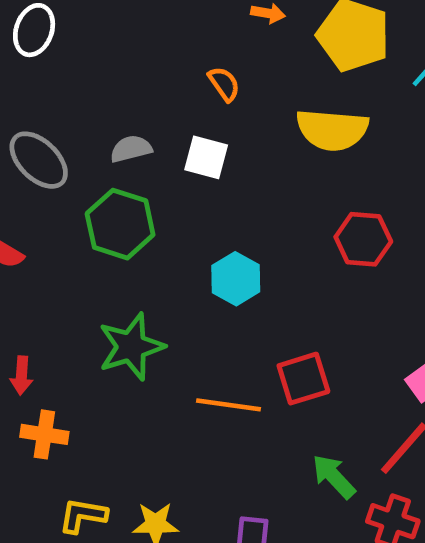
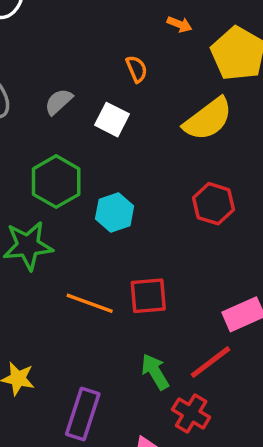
yellow semicircle: (332, 130) -> (208, 119), turned -54
gray semicircle: (131, 149) -> (59, 102), turned -40
green hexagon: (120, 224) -> (56, 182), moved

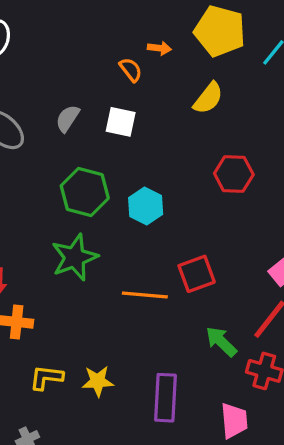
orange arrow: (179, 24) -> (159, 48), moved
yellow semicircle: (208, 119) -> (208, 98), size x0.7

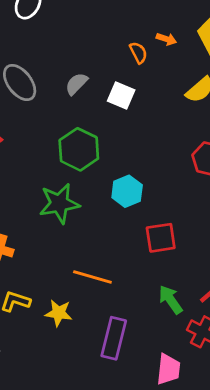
cyan hexagon: (146, 206) -> (127, 191), moved
orange line: (145, 295) -> (92, 277), moved

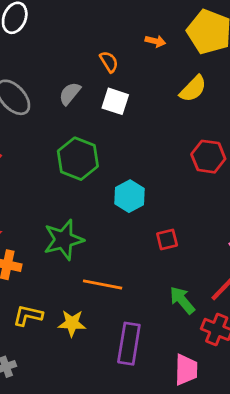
orange semicircle: (138, 53) -> (109, 62), moved
green star: (59, 203) -> (64, 240), moved
red square: (161, 238) -> (167, 239), size x0.7

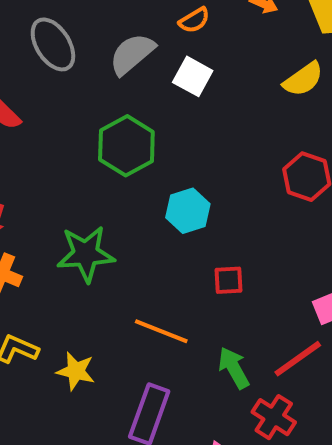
orange semicircle: (109, 62) -> (194, 20), turned 80
gray semicircle: (70, 94) -> (132, 54), size x1.4
orange line: (103, 284) -> (161, 331), moved

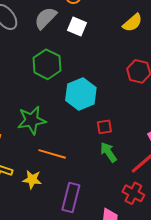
cyan hexagon: (188, 211) -> (81, 94), size x1.4
orange line: (161, 331) -> (52, 154), moved
green arrow: (234, 368) -> (108, 152), moved

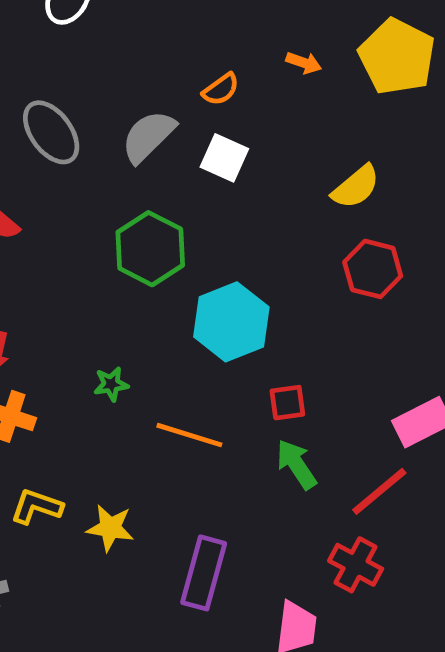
yellow semicircle: (132, 23) -> (356, 187), moved
green star: (32, 120) -> (111, 384), size x0.5
orange line: (52, 154) -> (189, 435), moved

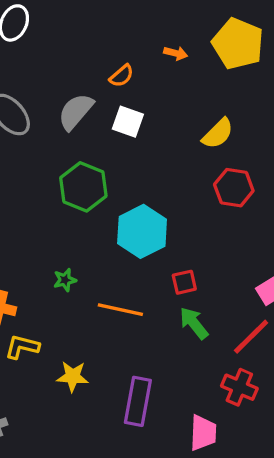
yellow L-shape: (37, 507) -> (22, 347), moved

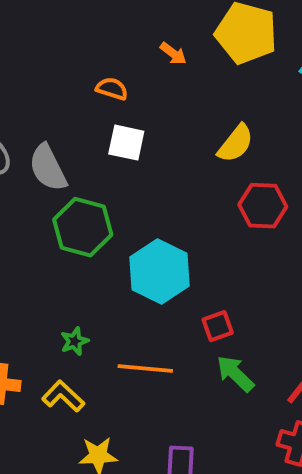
orange arrow: (176, 53) -> (173, 54), turned 30
orange semicircle: (122, 76) -> (112, 89), turned -115
gray semicircle: (76, 112) -> (48, 168), moved, turned -60
yellow L-shape: (22, 347) -> (63, 396), moved, turned 36

